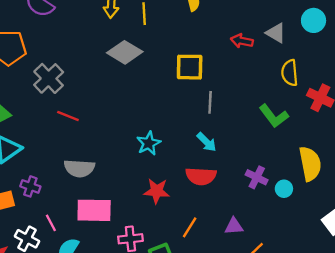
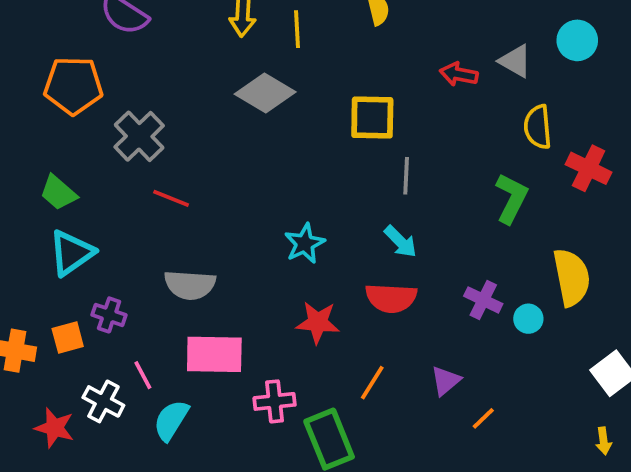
green L-shape: (274, 116) -> (511, 198), turned -116
purple triangle: (234, 226) -> (446, 381), turned -36

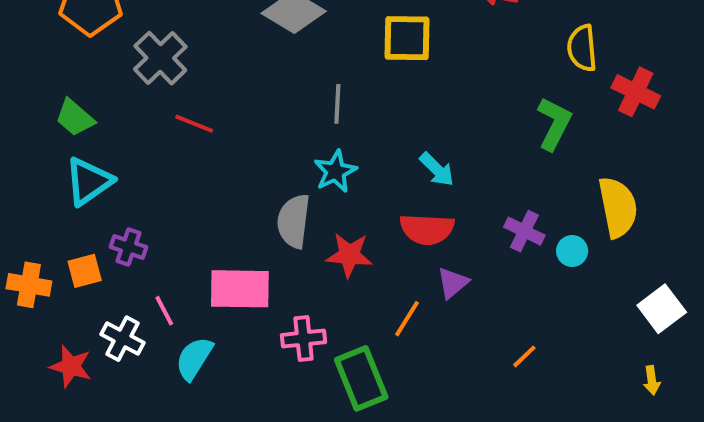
gray line: (406, 176) -> (337, 104), moved
gray semicircle: (190, 285) -> (294, 221), moved, turned 93
purple triangle: (446, 381) -> (453, 283), moved

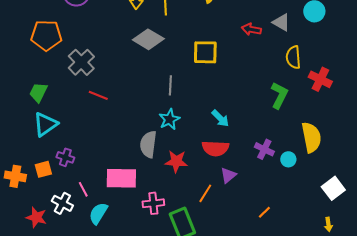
green trapezoid: (75, 118) -> (38, 92), turned 75

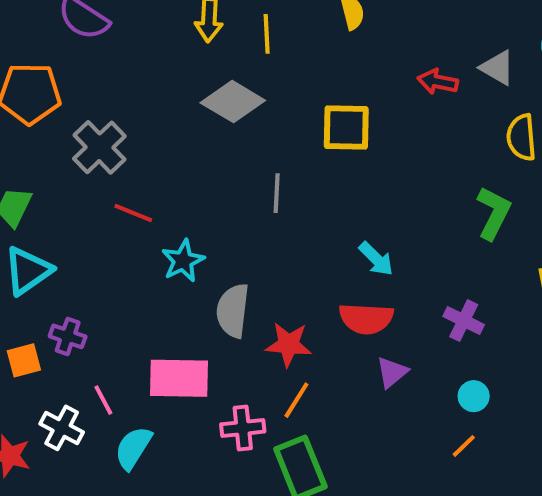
cyan star: (169, 119) -> (183, 261), moved
cyan circle: (288, 159) -> (474, 396), moved
orange line: (205, 193) -> (296, 400), moved

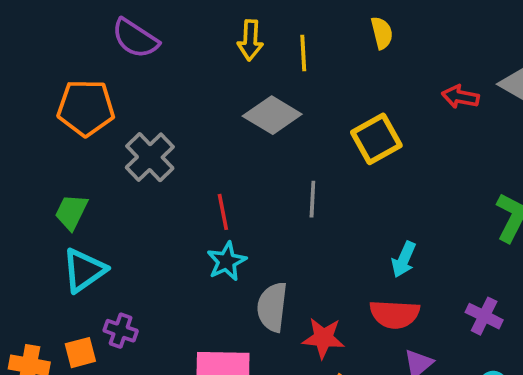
yellow square: (346, 127) -> (376, 139), turned -30
red line: (133, 213) -> (223, 212), moved, turned 57
cyan arrow: (376, 259) -> (404, 259), turned 69

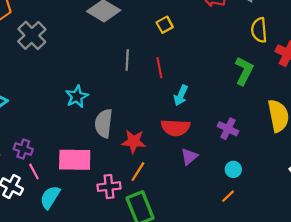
yellow square: (376, 139) -> (165, 25), size x0.6
red line: (223, 212) -> (159, 68), moved
purple cross: (121, 331) -> (23, 149), moved

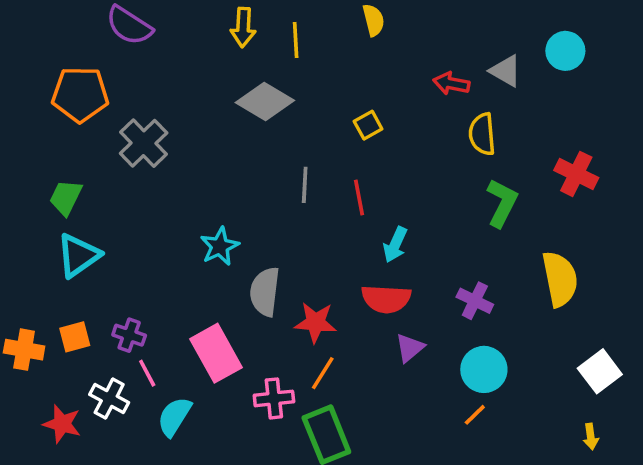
yellow semicircle: (259, 30) -> (482, 134), moved
pink rectangle: (75, 160) -> (216, 353), turned 60
cyan circle: (233, 169) -> (484, 369), size x1.6

